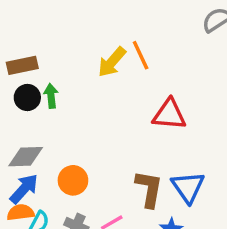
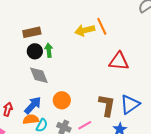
yellow arrow: (112, 62) -> (85, 30), turned 36
gray diamond: (26, 157) -> (39, 75), moved, turned 70
blue triangle: (188, 187) -> (130, 104), turned 30

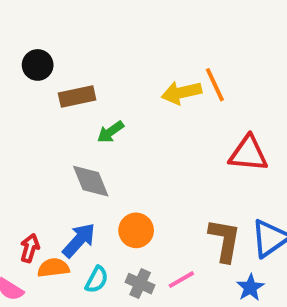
green arrow: (49, 50) -> (110, 132), turned -120
black circle: (35, 51) -> (38, 65), moved
orange semicircle: (31, 119) -> (53, 268), moved

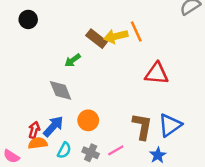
brown rectangle: (77, 96) -> (97, 39), moved, turned 50
red arrow: (30, 248) -> (34, 130), moved

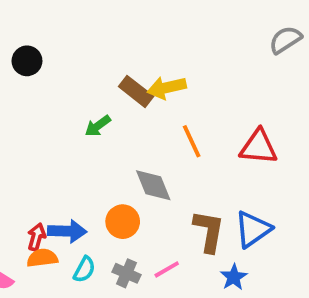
orange line: (136, 31) -> (192, 141), moved
red triangle: (157, 73) -> (259, 147), moved
gray diamond: (61, 90) -> (153, 185), moved
blue arrow: (53, 126) -> (67, 231), turned 50

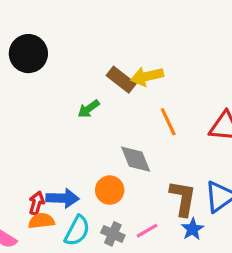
black circle: (27, 61) -> (28, 54), size x1.5
cyan semicircle: (84, 269) -> (77, 231), size x1.4
blue star: (234, 277) -> (193, 229), moved

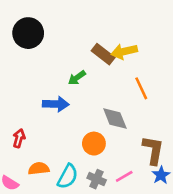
blue arrow: (63, 198) -> (56, 104), moved
red arrow: (37, 203) -> (19, 138), moved

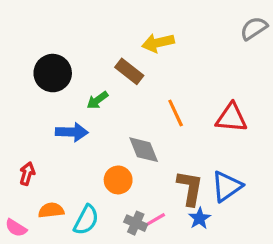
black circle: (28, 33) -> (53, 73), moved
yellow arrow: (124, 51) -> (158, 43), moved
gray cross: (97, 179) -> (136, 223), moved

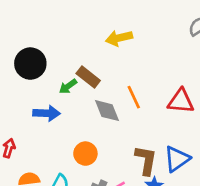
brown rectangle: (129, 71) -> (88, 77), moved
gray diamond: (144, 150) -> (107, 111), moved

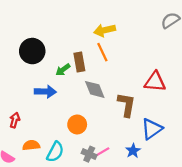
brown rectangle: (88, 77) -> (79, 62), turned 42
orange line: (134, 97) -> (102, 52), moved
brown L-shape: (146, 160) -> (126, 105), moved

